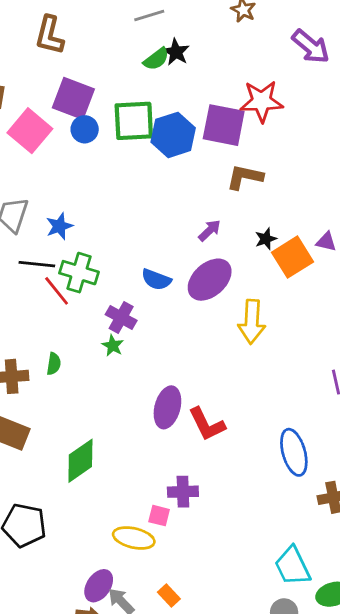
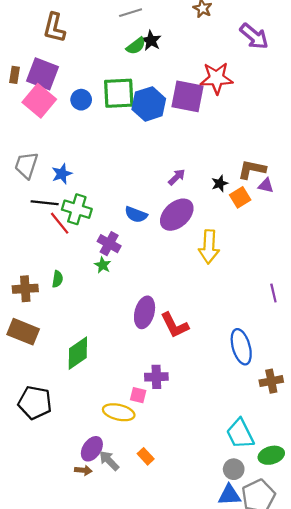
purple square: (73, 98) -> (42, 74), moved
brown L-shape: (245, 177) -> (252, 169), moved
orange square: (292, 257) -> (240, 197), size x0.7

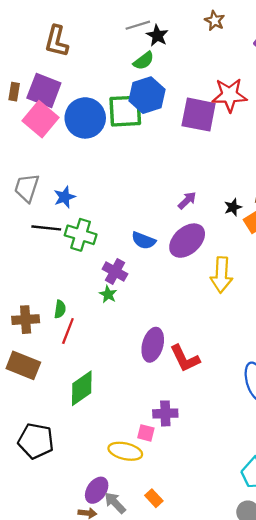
black star: (151, 41) -> (157, 36), moved
blue circle: (81, 100) -> (85, 118), size x1.8
blue hexagon: (149, 104) -> (147, 95), moved
red line: (60, 223) -> (68, 331), moved, turned 60

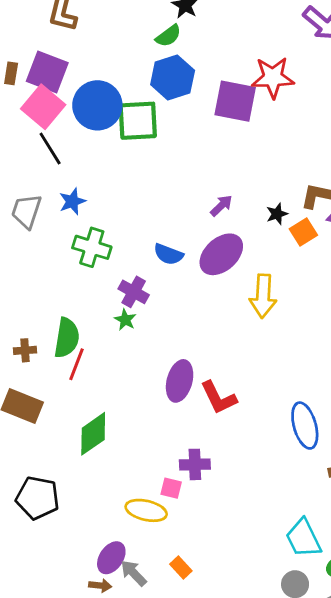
green square: (125, 111) -> (138, 121), moved
gray trapezoid: (27, 188) -> (26, 211), moved
black line: (46, 228) -> (50, 149), moved, turned 52
green semicircle: (60, 309) -> (67, 338), size x1.8
brown cross: (26, 320) -> (25, 350), size x0.7

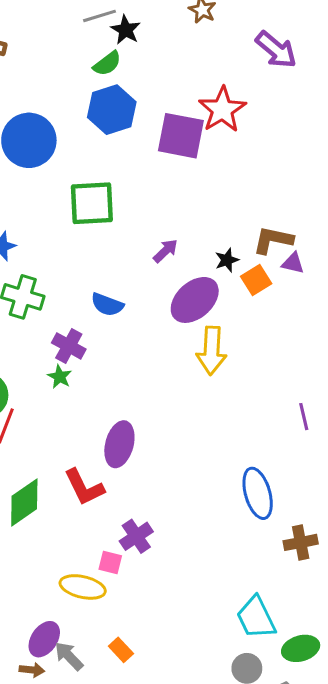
red star: (273, 78) -> (222, 110), turned -30
green square: (138, 121) -> (92, 203), moved
purple ellipse: (221, 254) -> (195, 300), moved
red L-shape: (219, 398) -> (84, 487), moved
purple cross: (195, 464) -> (136, 536), turned -32

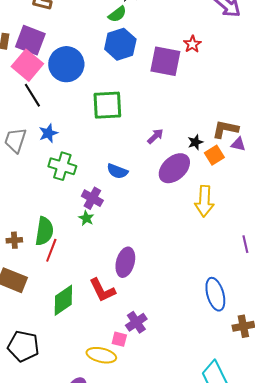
red star: (222, 110) -> (192, 44), size x0.6
yellow arrow: (212, 351) -> (204, 201), moved

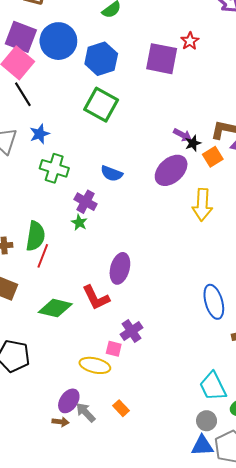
blue hexagon: (120, 44) -> (101, 59), moved
blue circle: (66, 64) -> (58, 41), moved
green square: (107, 105) -> (101, 105), turned 32
purple arrow: (155, 136) -> (183, 135), moved, turned 72
green diamond: (63, 300) -> (55, 308), turned 48

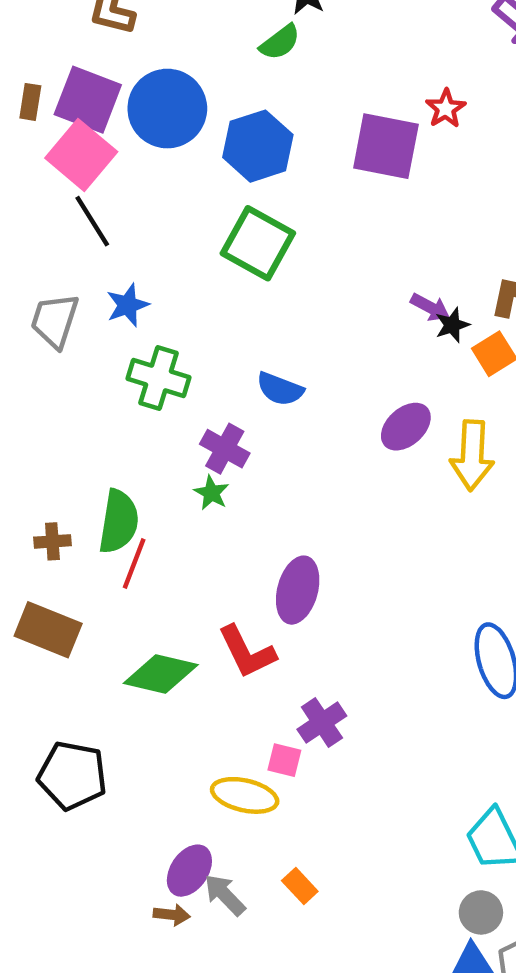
purple ellipse: (171, 170) -> (406, 427), moved, size x0.7

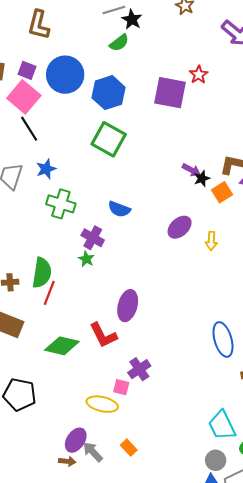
purple square: (88, 100) -> (27, 70), size x0.6
yellow arrow: (472, 455) -> (211, 241), size x0.6

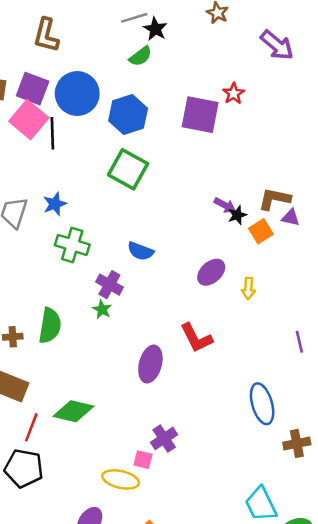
purple square: (27, 70) -> (33, 89), size x1.5
black line: (29, 129) -> (52, 133), moved, turned 30
red line: (49, 293) -> (31, 427), moved
red L-shape: (103, 335) -> (196, 338), moved

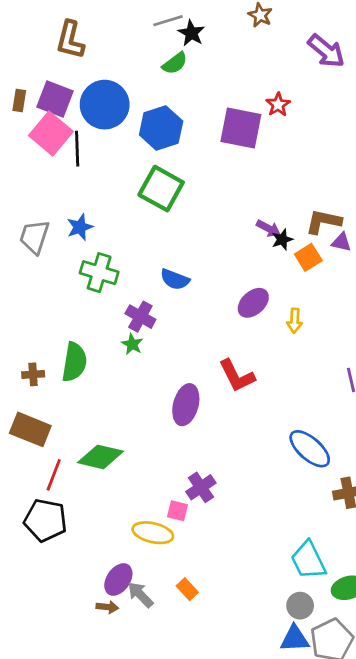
blue ellipse: (262, 404) -> (310, 449), turned -33

